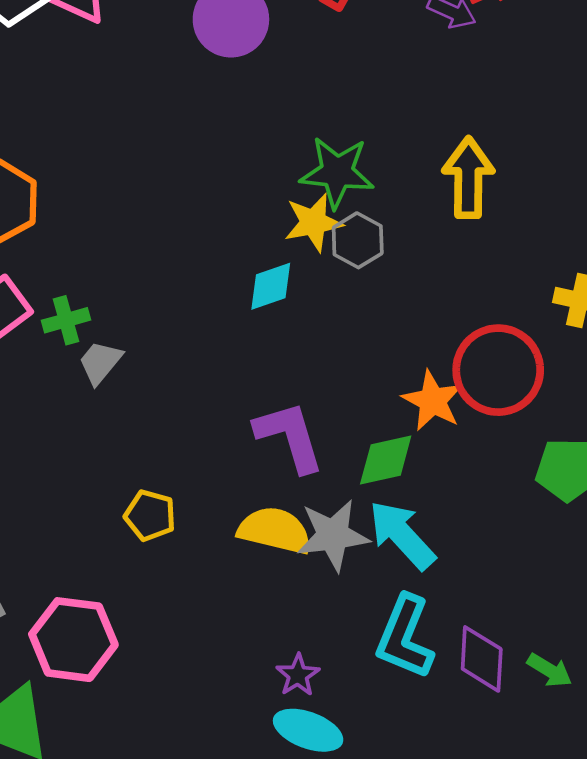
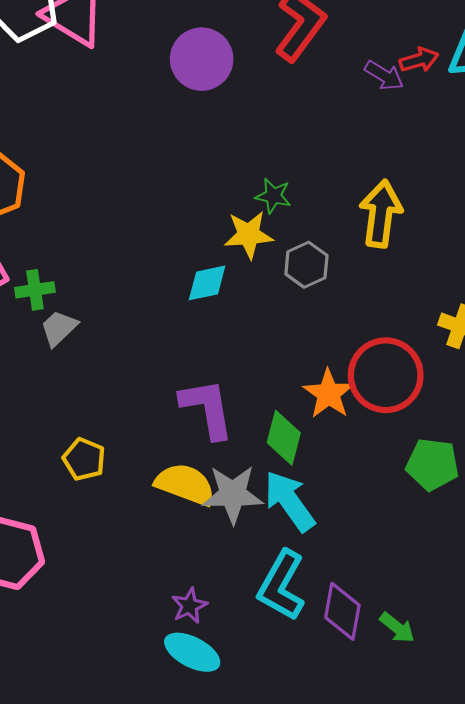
green star: (337, 172) -> (273, 196), size x0.6
gray hexagon: (358, 240) -> (306, 265), moved
green diamond: (386, 460) -> (284, 438), turned -70

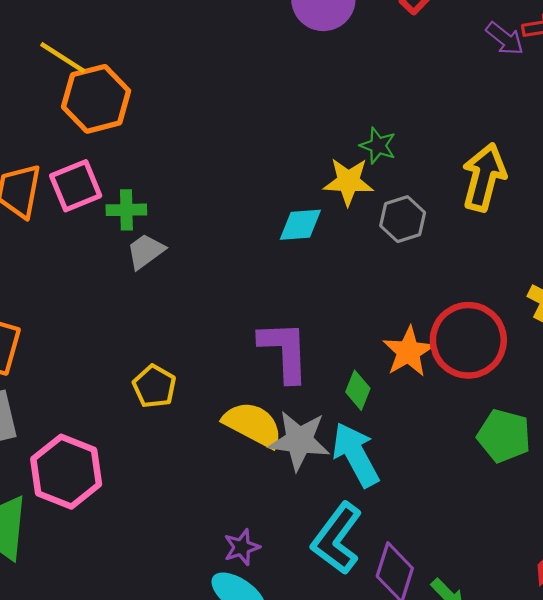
green diamond: (284, 438) -> (358, 390), size x0.7

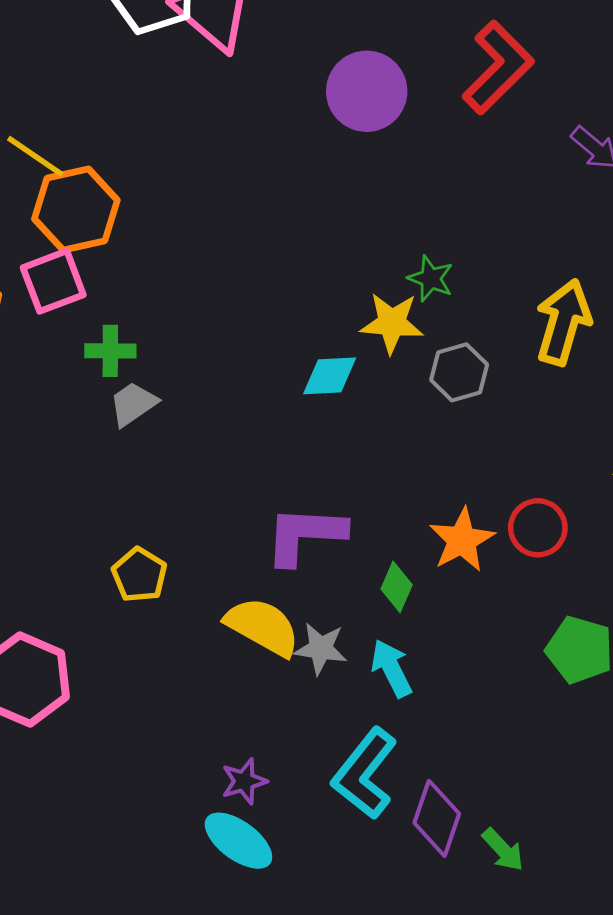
pink square: (76, 186) -> (53, 281), moved
red circle: (468, 340) -> (538, 528), size x0.6
purple L-shape: (284, 351) -> (305, 535), turned -86
gray star: (299, 441) -> (321, 648), size x0.7
cyan arrow: (356, 455) -> (391, 668), size x0.7

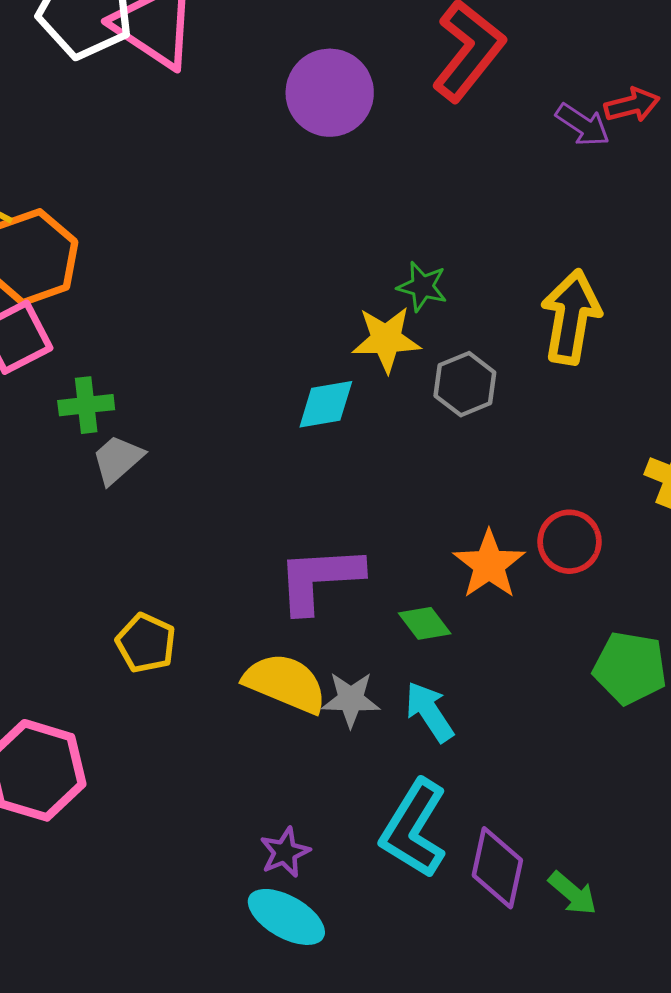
green diamond: (397, 587) -> (425, 623), turned -54

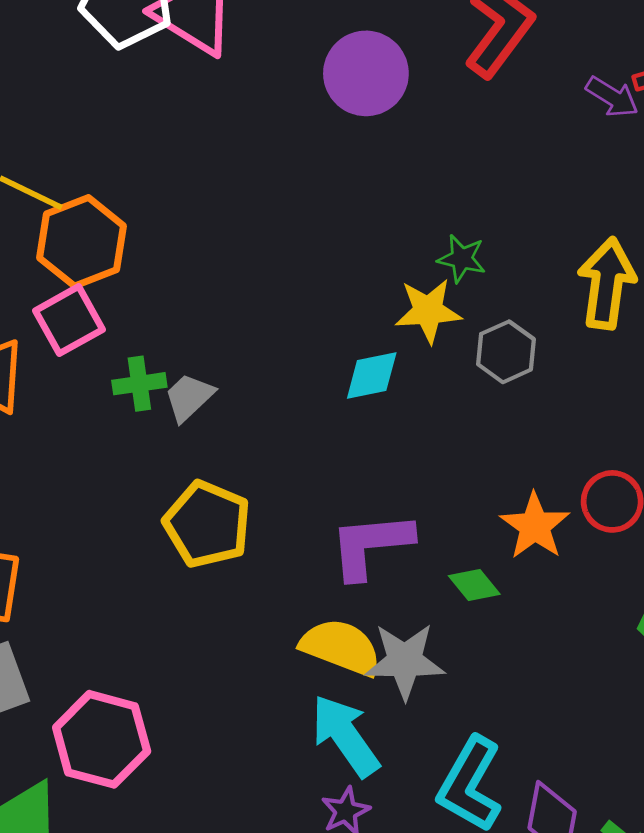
gray trapezoid: (118, 459) -> (189, 397), moved
yellow pentagon: (146, 643) -> (207, 524), moved, size x1.5
gray star: (351, 699) -> (405, 661), size x1.4
cyan arrow: (429, 712) -> (345, 736), moved, size x1.4

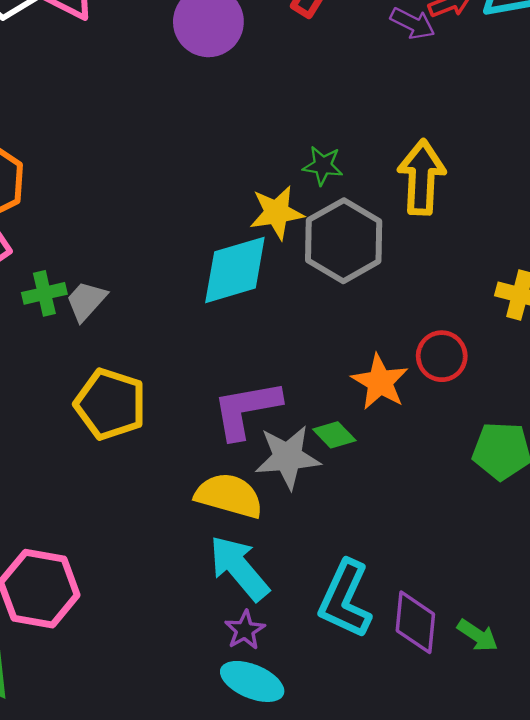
green star: (462, 259) -> (323, 166), moved
gray hexagon: (506, 352) -> (344, 241), size x1.6
cyan diamond: (372, 376) -> (235, 270), size x1.6
gray star: (405, 661) -> (288, 457), moved

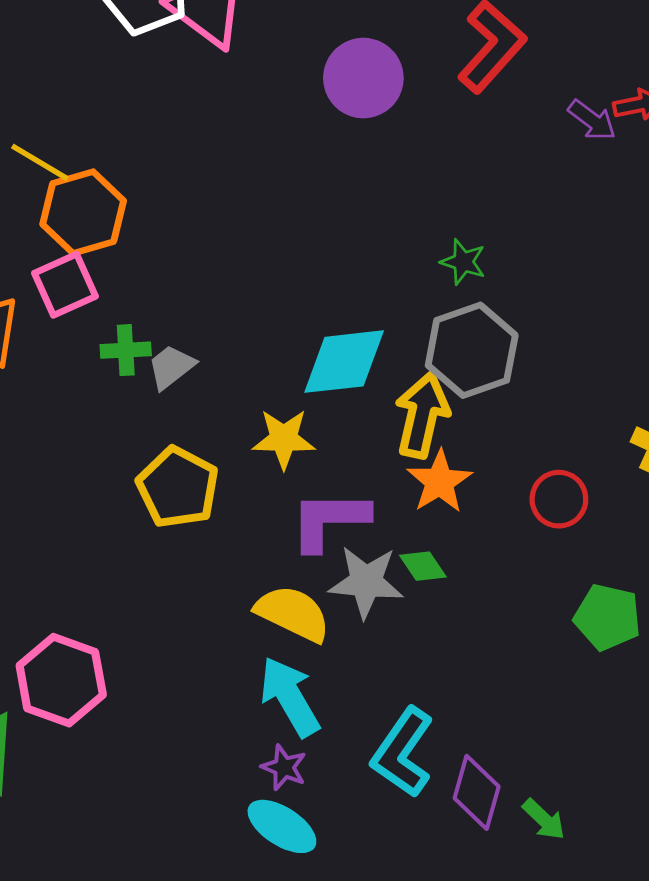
yellow arrow: (422, 177) -> (422, 415), moved
yellow star: (277, 213) -> (284, 439), moved
orange star: (380, 382) -> (440, 482), moved
purple star: (245, 630) -> (284, 767), turned -30

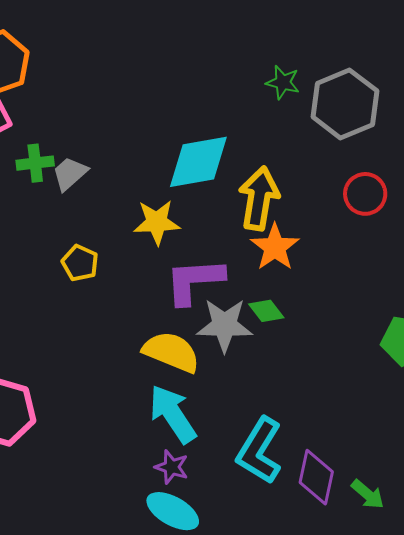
gray hexagon: (472, 350) -> (345, 104), moved
yellow pentagon: (178, 487) -> (80, 263), size x0.6
red circle: (559, 499) -> (365, 194), moved

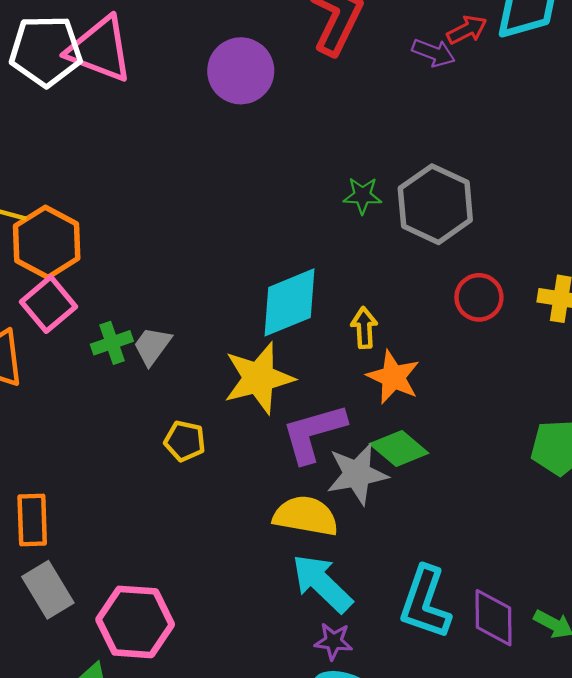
yellow arrow: (259, 198) -> (364, 328), size x0.6
yellow star: (157, 222) -> (259, 378), size x1.4
green diamond: (266, 311) -> (399, 449), size x1.4

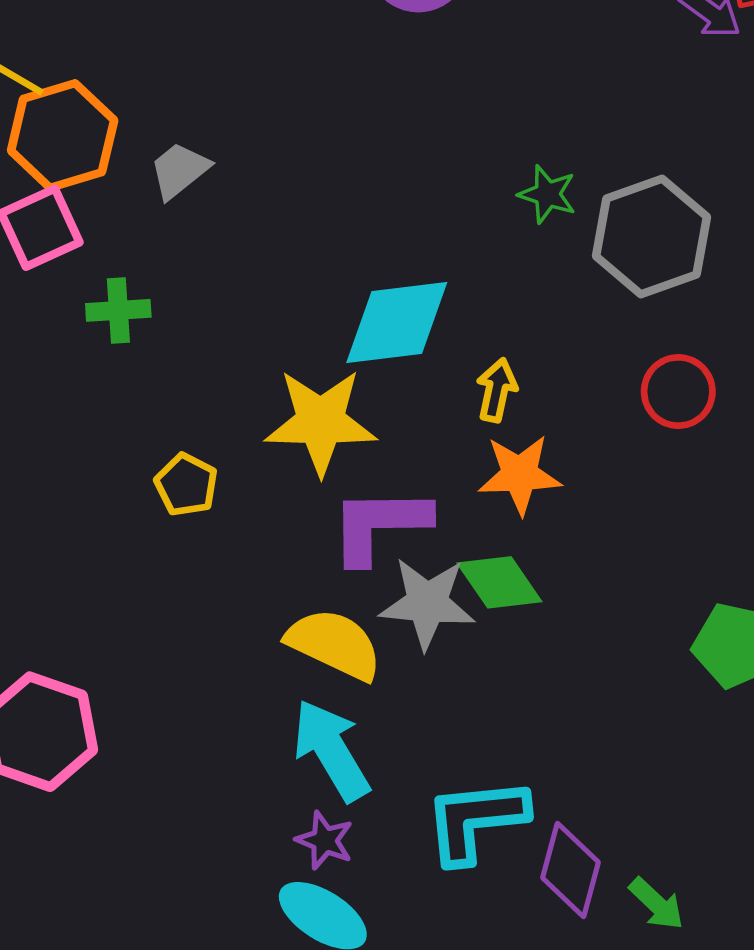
gray trapezoid: (152, 346) -> (179, 170), moved
orange star: (393, 377) -> (520, 475), turned 30
cyan L-shape: (425, 603) -> (476, 820), turned 50

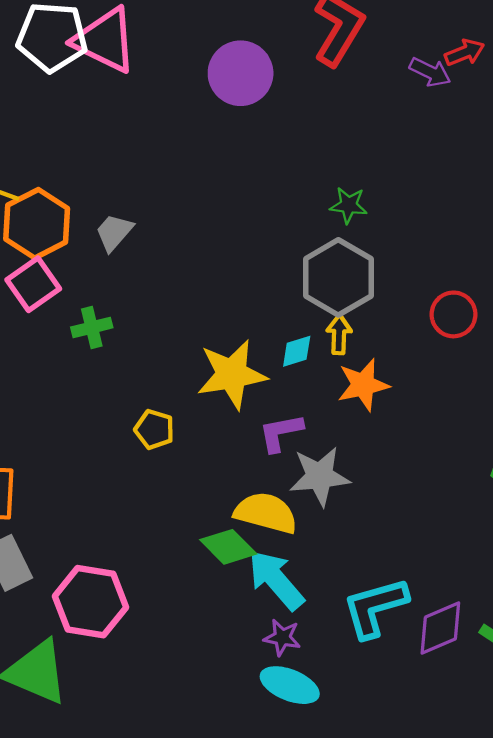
gray hexagon: (651, 236) -> (338, 277), moved
cyan diamond: (397, 323) -> (297, 351), moved, size x0.5
purple L-shape: (380, 525) -> (281, 433), size x0.7
green diamond: (499, 582) -> (228, 547), moved
purple diamond: (570, 870) -> (440, 628), turned 62

